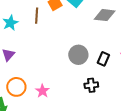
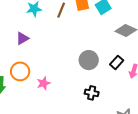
black rectangle: (103, 59) -> (117, 62), moved

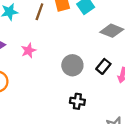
pink star: (44, 83) -> (29, 51), moved

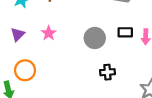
black rectangle: (103, 66) -> (125, 32), turned 64

